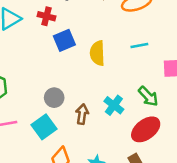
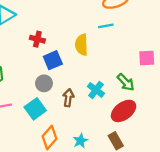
red cross: (47, 16) -> (37, 39), moved
blue square: (64, 40) -> (53, 60), moved
cyan line: (139, 45) -> (106, 26), moved

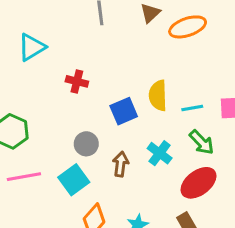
cyan line: (106, 26) -> (192, 108), moved
yellow semicircle: (82, 45) -> (158, 96), moved
blue square: (53, 60) -> (124, 111), moved

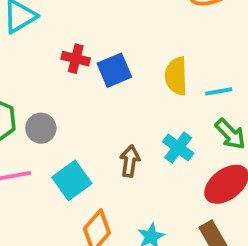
blue square: (124, 111) -> (114, 70), moved
gray circle: (86, 144) -> (41, 128), moved

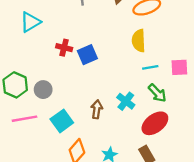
yellow semicircle: (176, 76) -> (139, 41), moved

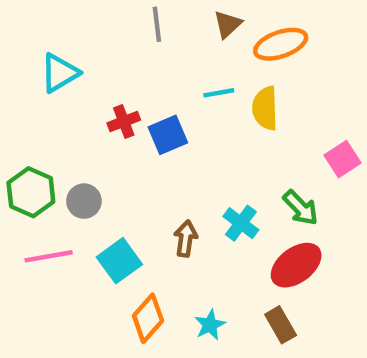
red cross: (64, 48) -> (124, 122), turned -35
cyan line: (150, 67) -> (219, 93), moved
pink square: (179, 67) -> (342, 159), turned -30

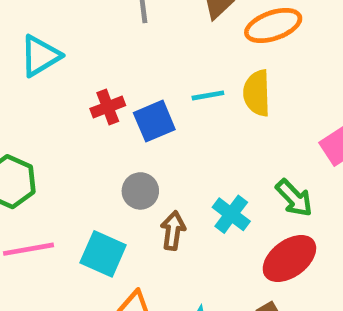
cyan line: (219, 93) -> (208, 95), moved
gray circle: (84, 201) -> (140, 191), moved
cyan square: (119, 261) -> (103, 254), turned -30

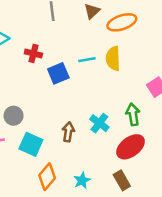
red cross: (108, 107) -> (33, 53), moved, turned 35
gray circle: (140, 191) -> (14, 116), moved
green arrow: (294, 198) -> (133, 114), turned -145

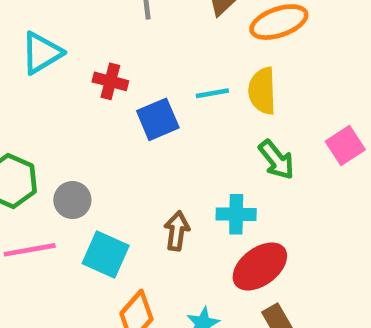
green arrow: (133, 114) -> (276, 160), moved, turned 150
cyan cross: (99, 123) -> (236, 214), turned -36
red ellipse: (131, 147) -> (260, 266), moved

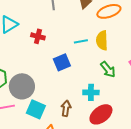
blue square: (158, 119) -> (62, 62), moved
gray circle: (72, 200) -> (22, 86), size x1.6
brown arrow: (177, 231) -> (66, 108), moved

